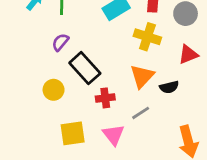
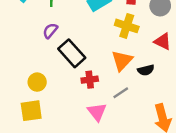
red triangle: (188, 54) -> (163, 41), turned 48
yellow circle: (54, 90) -> (37, 82), moved
yellow square: (73, 133) -> (31, 111), moved

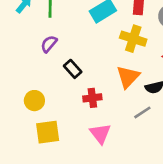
black rectangle: (72, 53) -> (73, 69), size x0.6
gray line: (121, 93) -> (142, 112), moved
yellow square: (31, 111) -> (48, 132), moved

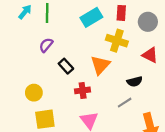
orange triangle: (128, 77) -> (100, 65), moved

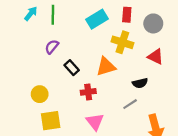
orange triangle: (100, 65) -> (106, 67), turned 30

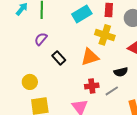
red cross: (88, 92) -> (92, 86), moved

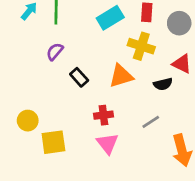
black semicircle: (121, 72) -> (163, 84), moved
yellow circle: (30, 82) -> (28, 121), moved
red cross: (92, 86) -> (103, 115), moved

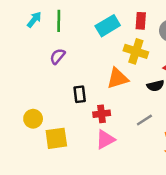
black rectangle: (79, 77) -> (80, 94), moved, turned 35
pink triangle: (107, 144) -> (105, 140), turned 40

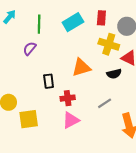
green line: (59, 21) -> (39, 24), moved
yellow cross: (136, 51) -> (109, 44), moved

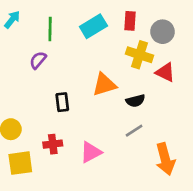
black semicircle: (114, 74) -> (135, 101), moved
red cross: (68, 98) -> (53, 144), moved
yellow square: (29, 119) -> (20, 163), moved

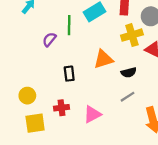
green line: (50, 29) -> (69, 25), moved
yellow cross: (139, 55) -> (132, 35), turned -35

